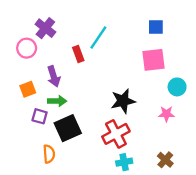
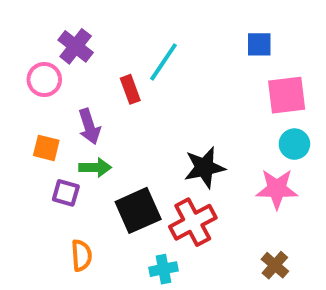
pink square: (154, 60) -> (287, 95), moved
orange square: (28, 89) -> (46, 148), turned 35
pink star: (166, 114) -> (277, 189), size x1.5
black square: (68, 128) -> (138, 210), moved
cyan cross: (124, 162) -> (164, 269), moved

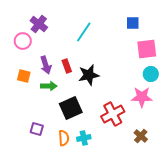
red rectangle: (130, 89) -> (67, 66), moved
black star: (205, 167) -> (89, 75), moved
purple square: (66, 193) -> (37, 129), moved
red cross: (193, 222) -> (113, 114), moved
orange semicircle: (81, 255) -> (64, 138), moved

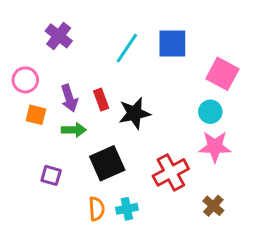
blue square: (133, 23) -> (172, 44), moved, size x1.5
pink circle: (23, 41) -> (25, 80), moved
pink square: (147, 49) -> (222, 74), turned 35
cyan circle: (151, 74) -> (210, 112), moved
purple square: (37, 129) -> (51, 175), moved

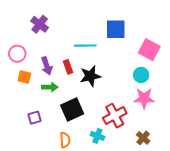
cyan line: (127, 48) -> (85, 46), moved, turned 55
purple square: (51, 175) -> (35, 118), turned -32
cyan cross: (127, 209) -> (97, 136), moved, turned 32

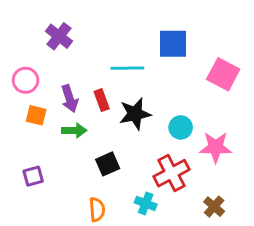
cyan circle: (141, 75) -> (181, 127), moved
black square: (72, 110) -> (108, 164), size x0.7
purple square: (35, 118) -> (33, 176), moved

